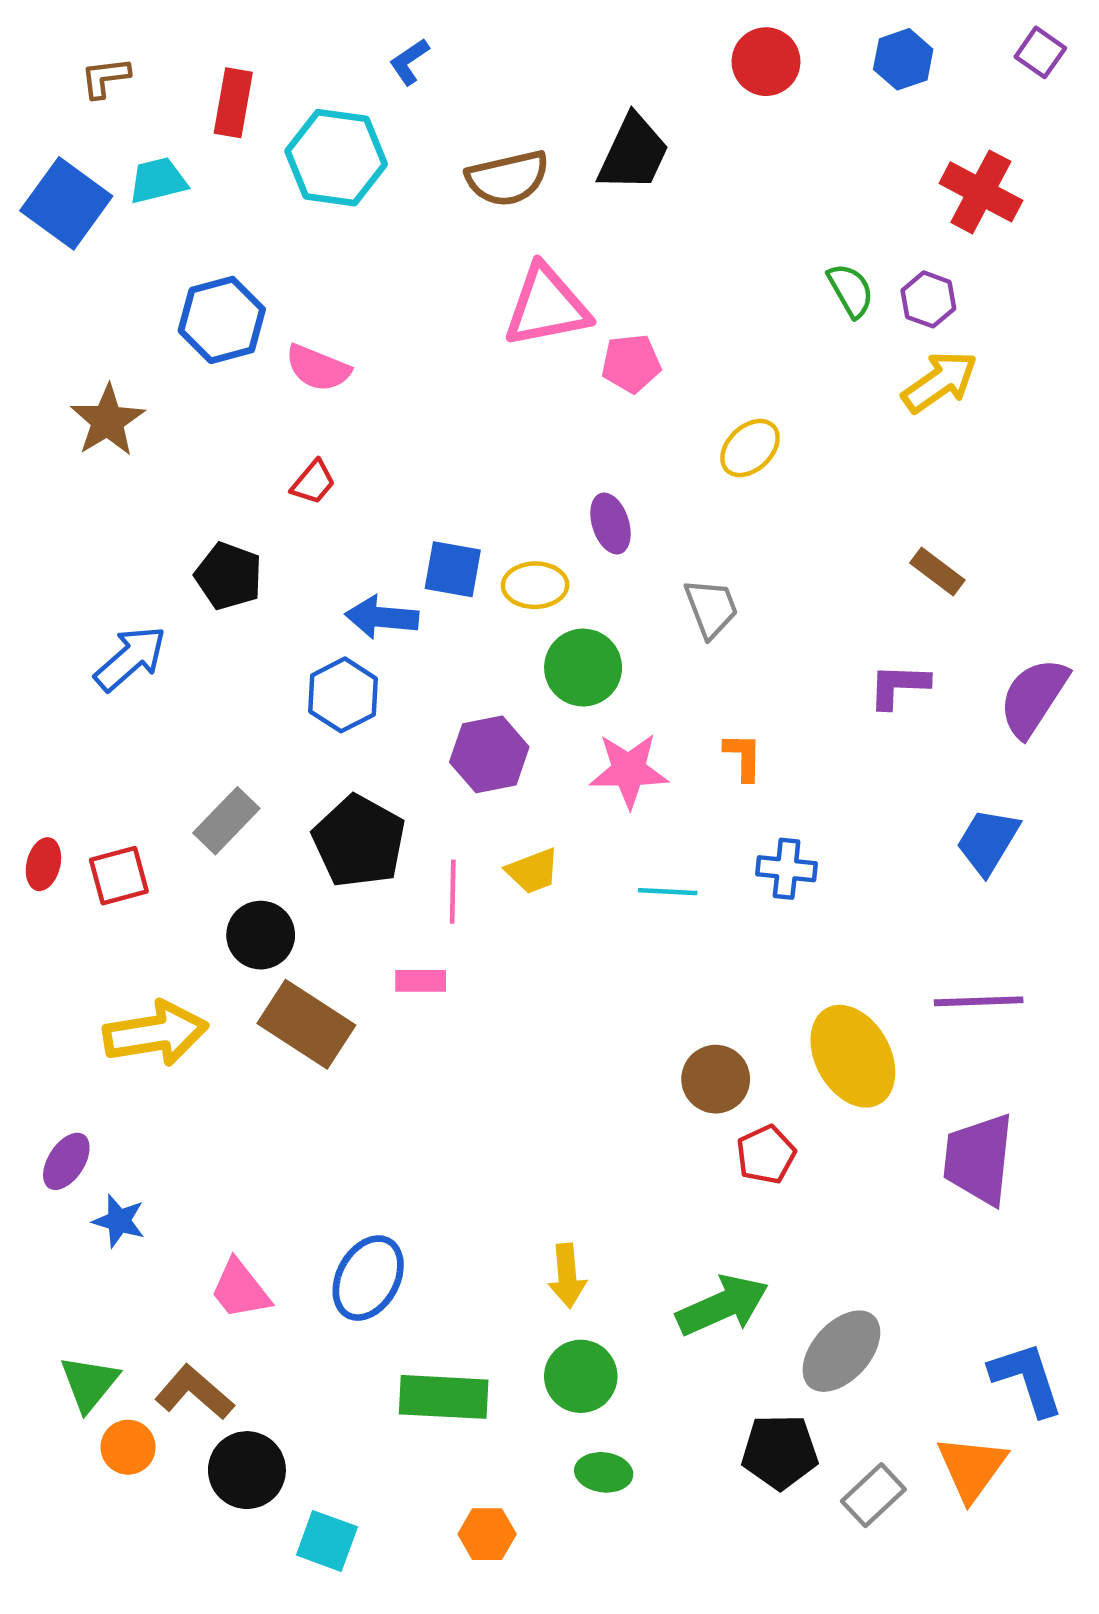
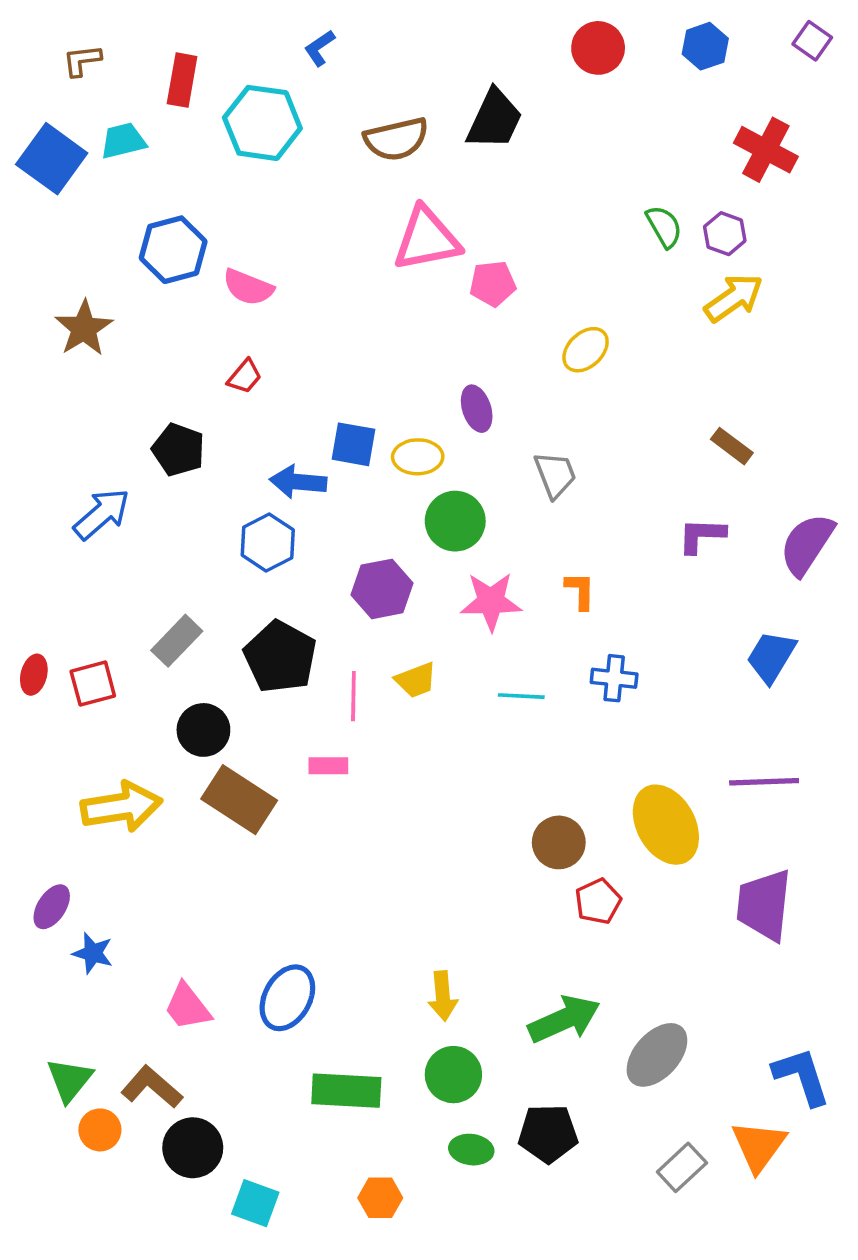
black pentagon: (780, 1452) -> (548, 1133), moved

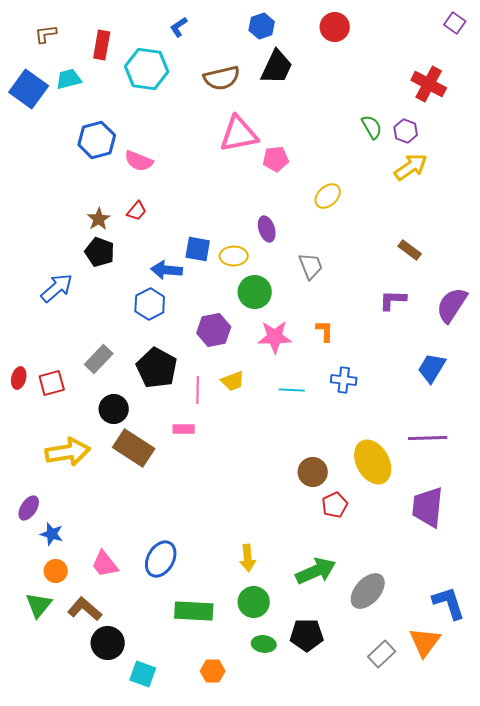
blue hexagon: (705, 46) -> (262, 26), moved
brown star: (84, 328) -> (99, 219), moved, size x0.7
orange circle: (100, 1130) -> (56, 571), moved

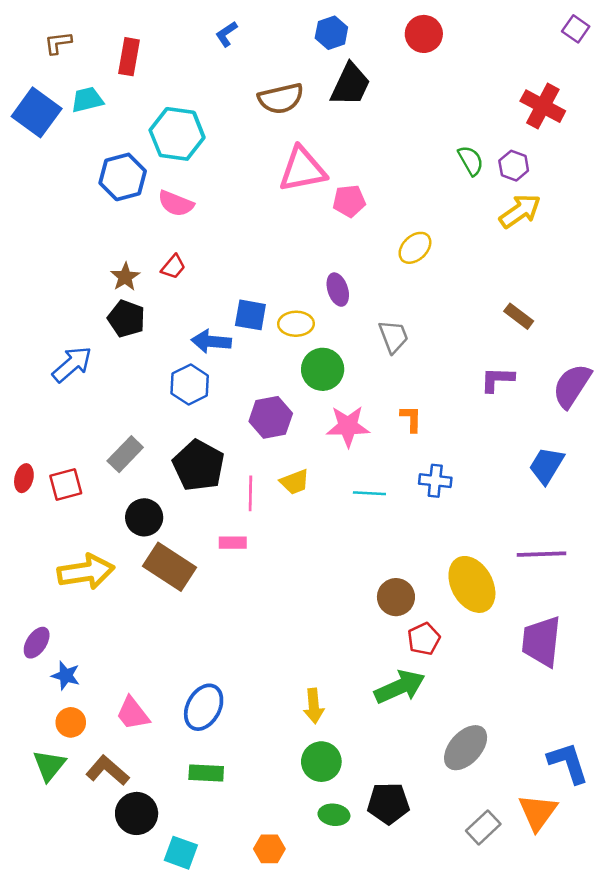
cyan hexagon: (147, 69) -> (177, 134), moved
green arrow: (316, 571) -> (400, 687), moved
green rectangle: (194, 611) -> (206, 773), moved, size x0.7

